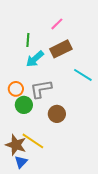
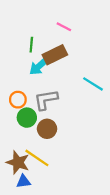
pink line: (57, 24) -> (64, 27), turned 72
brown rectangle: (61, 49) -> (55, 55), moved
brown circle: (57, 114) -> (47, 129), moved
blue triangle: (21, 162) -> (23, 181), turned 40

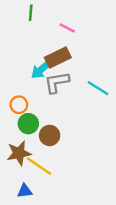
green line: (31, 45) -> (31, 13), moved
gray L-shape: (46, 100) -> (57, 82), moved
brown star: (18, 162) -> (19, 153), moved, turned -30

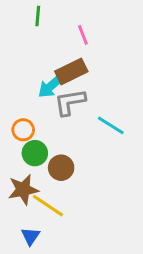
pink line: (67, 28) -> (83, 35), turned 42
cyan line: (98, 88) -> (111, 125), moved
blue triangle: (25, 191) -> (30, 236), turned -49

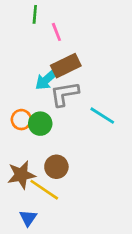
pink line: (83, 35) -> (56, 32), moved
green circle: (35, 153) -> (40, 124), moved
brown circle: (61, 168) -> (56, 167), moved

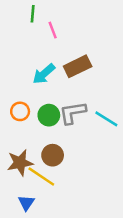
brown rectangle: (66, 66) -> (78, 66), moved
gray L-shape: (64, 94) -> (73, 113), moved
cyan line: (102, 116) -> (106, 119), moved
green circle: (40, 124) -> (49, 115), moved

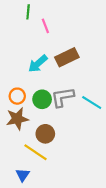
brown star: (20, 163) -> (17, 119), moved

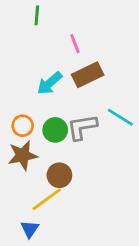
pink line: (45, 26) -> (75, 44), moved
cyan line: (92, 103) -> (120, 117), moved
yellow line: (36, 152) -> (47, 199), turned -70

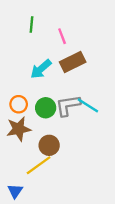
green line: (37, 15) -> (32, 24), moved
cyan line: (120, 117) -> (88, 105), moved
blue triangle: (30, 229) -> (15, 191), moved

